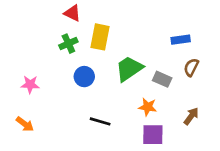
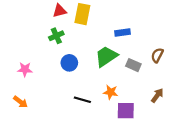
red triangle: (72, 13) -> (60, 11), turned -40
yellow rectangle: (100, 37) -> (82, 14), moved
blue rectangle: (181, 40) -> (123, 32), moved
orange star: (148, 107) -> (111, 92), moved

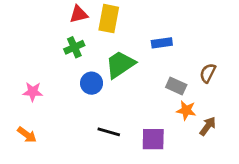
green trapezoid: (106, 56) -> (120, 64), moved
orange star: (111, 92) -> (186, 110), moved
purple square: (126, 111) -> (153, 139), moved

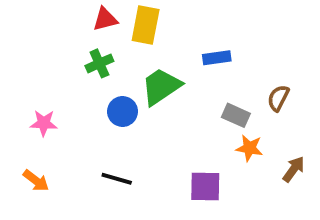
brown arrow: (208, 126) -> (294, 169), moved
black line: (109, 132) -> (117, 179), moved

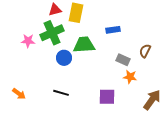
green cross: (99, 63) -> (52, 33), size x1.6
green trapezoid: (161, 87) -> (84, 45), turned 30
pink star: (44, 123) -> (28, 41), moved
brown arrow: (294, 169) -> (152, 100), moved, size x1.5

